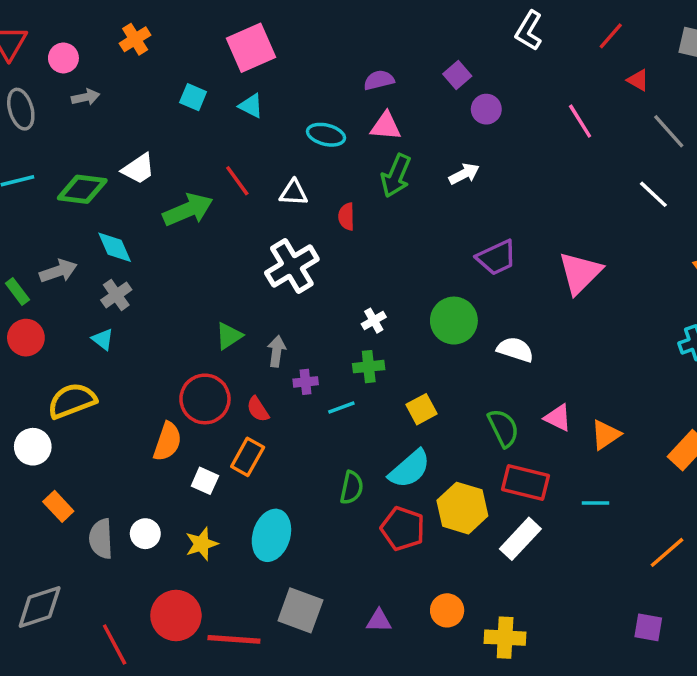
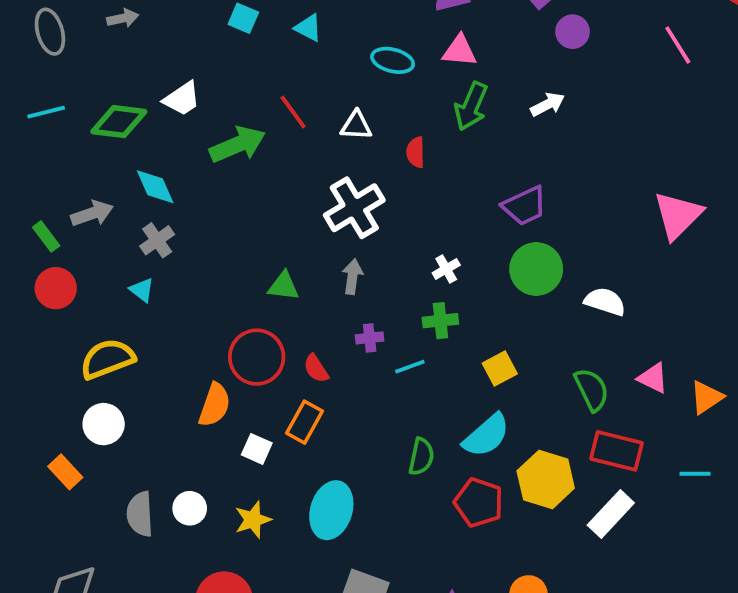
purple trapezoid: (497, 257) -> (525, 206), moved
green triangle: (229, 336) -> (283, 286), turned 40
gray arrow: (277, 351) -> (352, 277), moved
white circle: (33, 447) -> (104, 424), moved
orange rectangle: (58, 506) -> (65, 472), moved

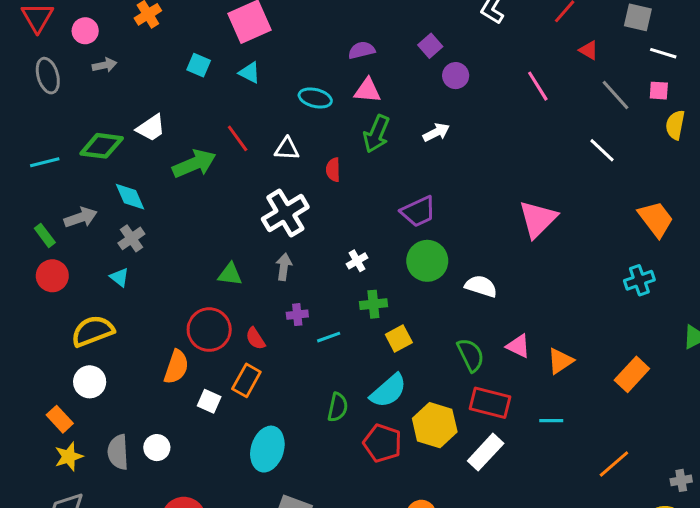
cyan line: (46, 112) -> (45, 162), moved
green cross: (440, 321) -> (373, 304), moved
yellow star: (253, 520) -> (69, 457), moved

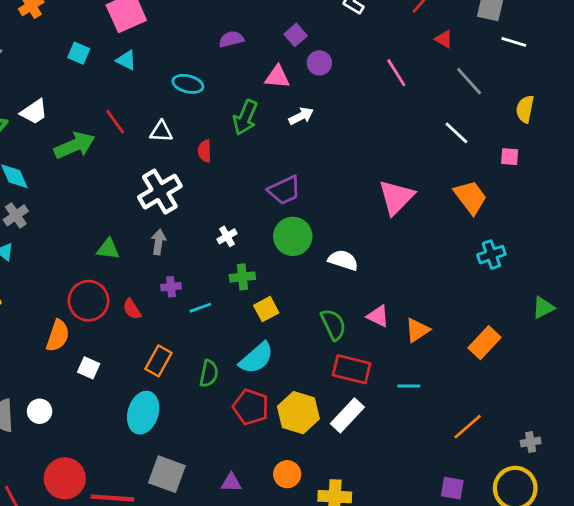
pink triangle: (367, 91) -> (277, 77), moved
pink square: (659, 91) -> (510, 157), moved
orange trapezoid: (656, 219) -> (470, 197), moved
orange rectangle: (246, 380) -> (158, 361), moved
yellow hexagon: (435, 425) -> (298, 413), moved

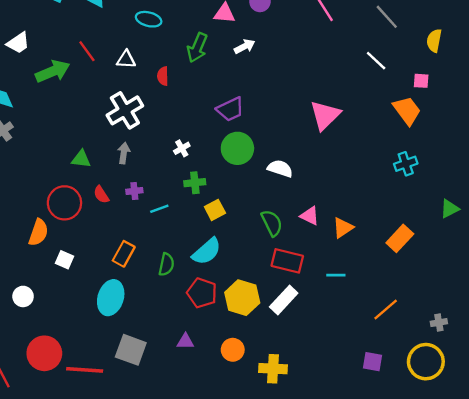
orange trapezoid: (470, 197) -> (407, 110), moved
red semicircle: (132, 309) -> (101, 195), moved
purple triangle: (231, 483) -> (185, 341), moved

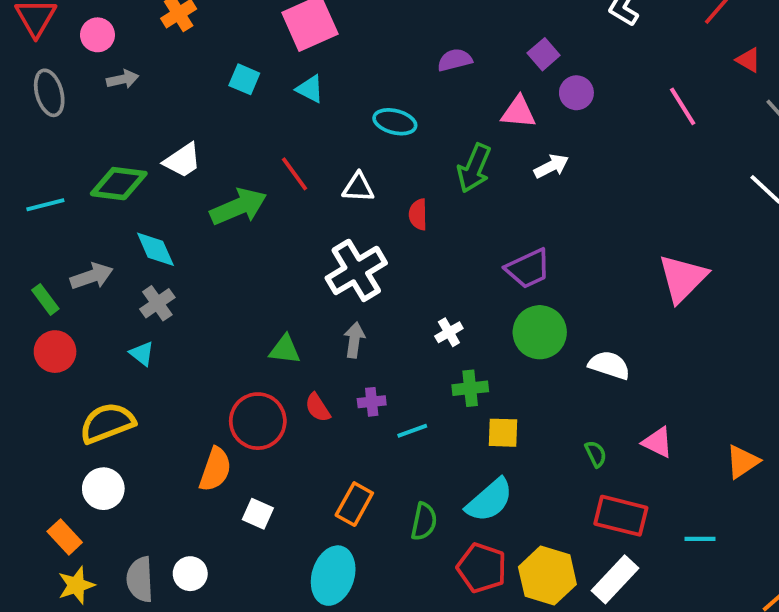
yellow square: (215, 210) -> (503, 433), turned 30
green semicircle: (272, 223) -> (596, 454), size x0.6
orange triangle: (343, 228) -> (742, 462), moved

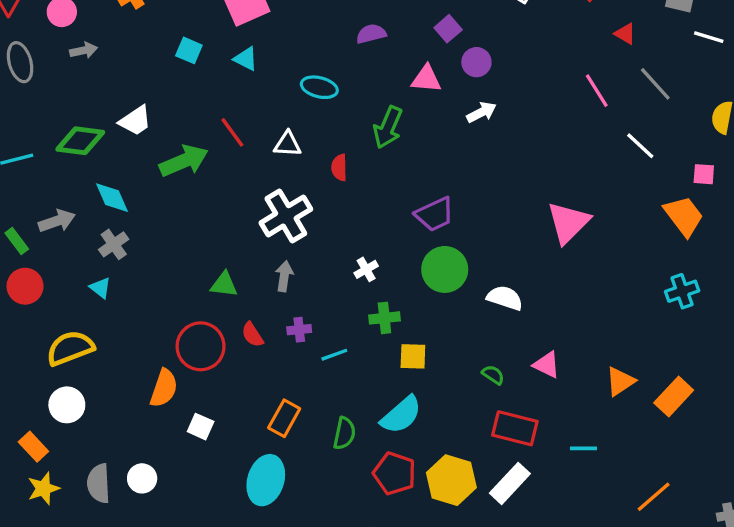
pink line: (683, 106) -> (597, 91), moved
white arrow: (551, 166) -> (481, 112), moved
green semicircle: (596, 454) -> (493, 375), turned -30

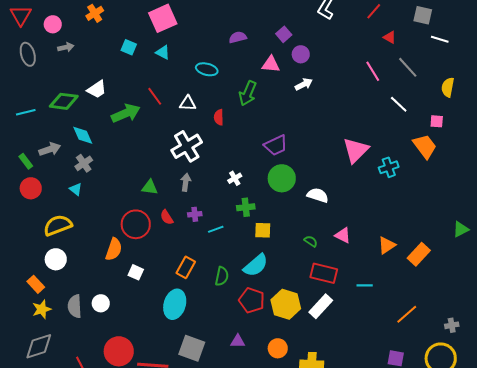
cyan cross: (682, 291) -> (389, 167), moved

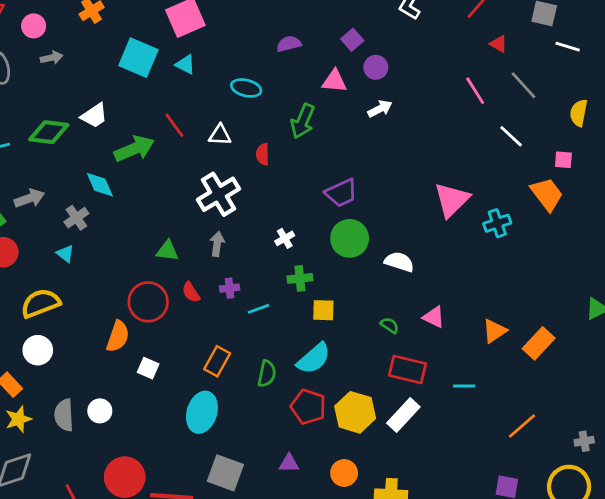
cyan square: (129, 47) -> (138, 58), size x1.8
cyan diamond: (83, 135) -> (100, 185), moved

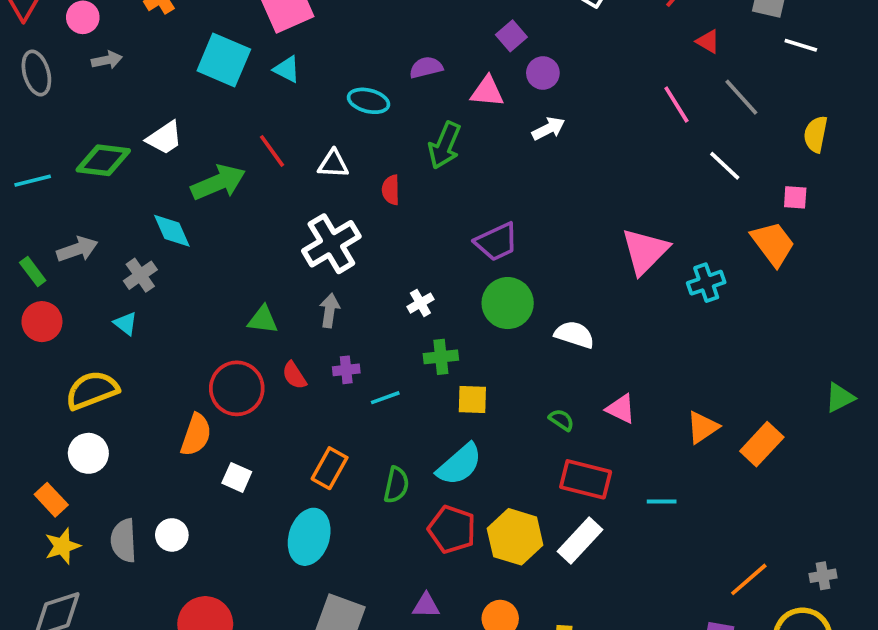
purple semicircle: (289, 44) -> (426, 67), moved
orange line: (522, 426) -> (749, 579), moved

